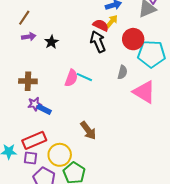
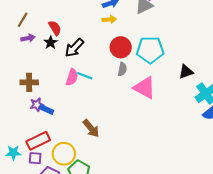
yellow arrow: (112, 21) -> (109, 19), turned 48
red semicircle: (101, 25) -> (55, 28), moved, turned 35
red circle: (133, 39) -> (121, 47), moved
black arrow: (98, 42) -> (74, 48), moved, turned -110

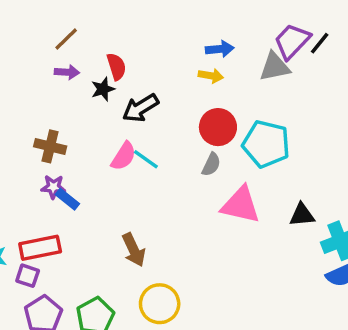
black triangle: (186, 72) -> (302, 215), moved
pink triangle: (145, 88) -> (241, 205), turned -30
yellow circle: (64, 154) -> (160, 304), moved

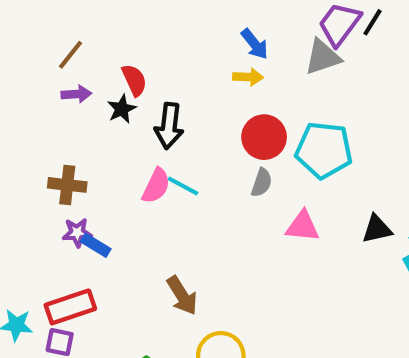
blue arrow: (220, 49) -> (255, 44), turned 64
black arrow: (140, 108) -> (169, 126), turned -45
pink triangle: (241, 205) -> (303, 226), size x0.7

